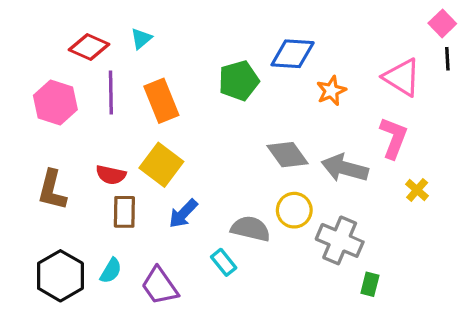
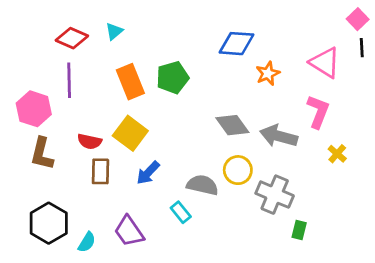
green pentagon: (239, 81) -> (173, 78), moved
purple line: (111, 92) -> (69, 80), moved
pink hexagon: (55, 103) -> (34, 109), moved
cyan semicircle: (111, 271) -> (87, 242), moved

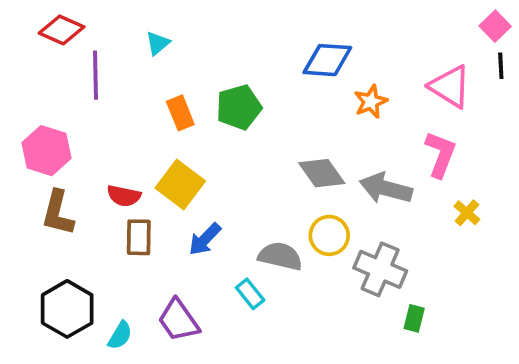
red diamond: (72, 38) -> (62, 30), moved
purple line: (69, 80) -> (95, 75), moved
orange rectangle: (130, 82) -> (180, 113), size x0.7

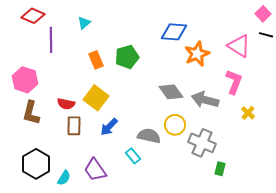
black line: (501, 66) -> (266, 35), turned -72
orange star: (371, 102) -> (197, 54), size x1.4

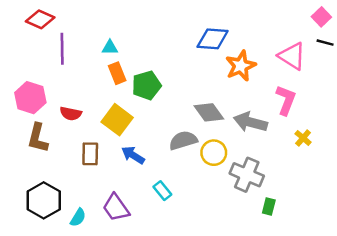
cyan triangle: (84, 23) -> (110, 47), moved, turned 40
green pentagon: (127, 57) -> (146, 85), moved
red semicircle: (66, 104) -> (71, 114), moved
blue arrow: (109, 127) -> (133, 155), turned 78
gray semicircle: (149, 136) -> (183, 140), moved, turned -30

